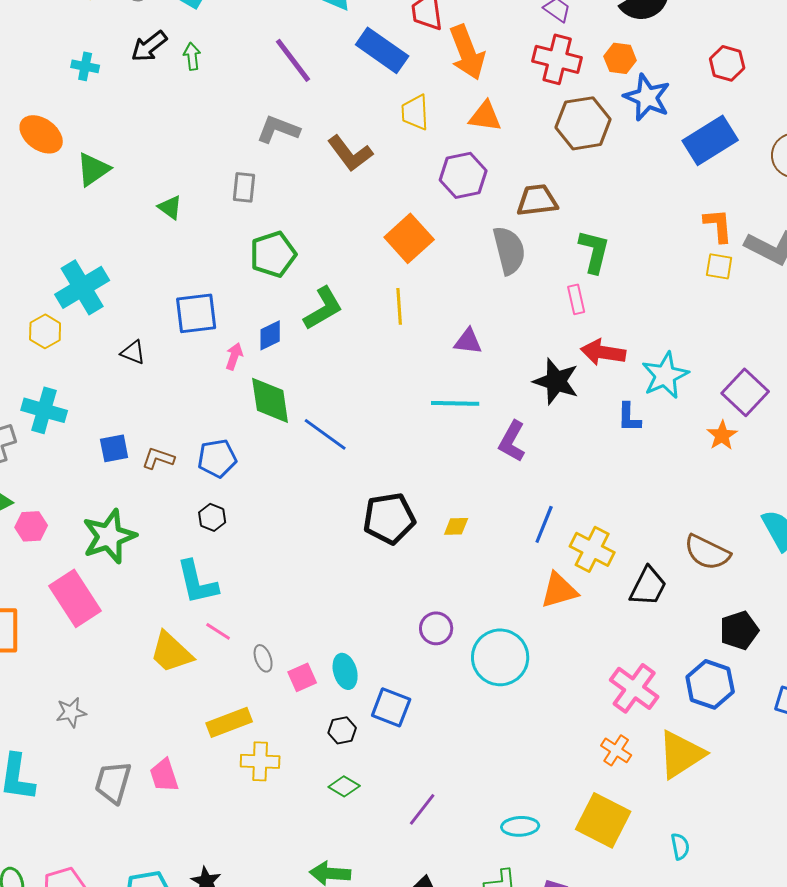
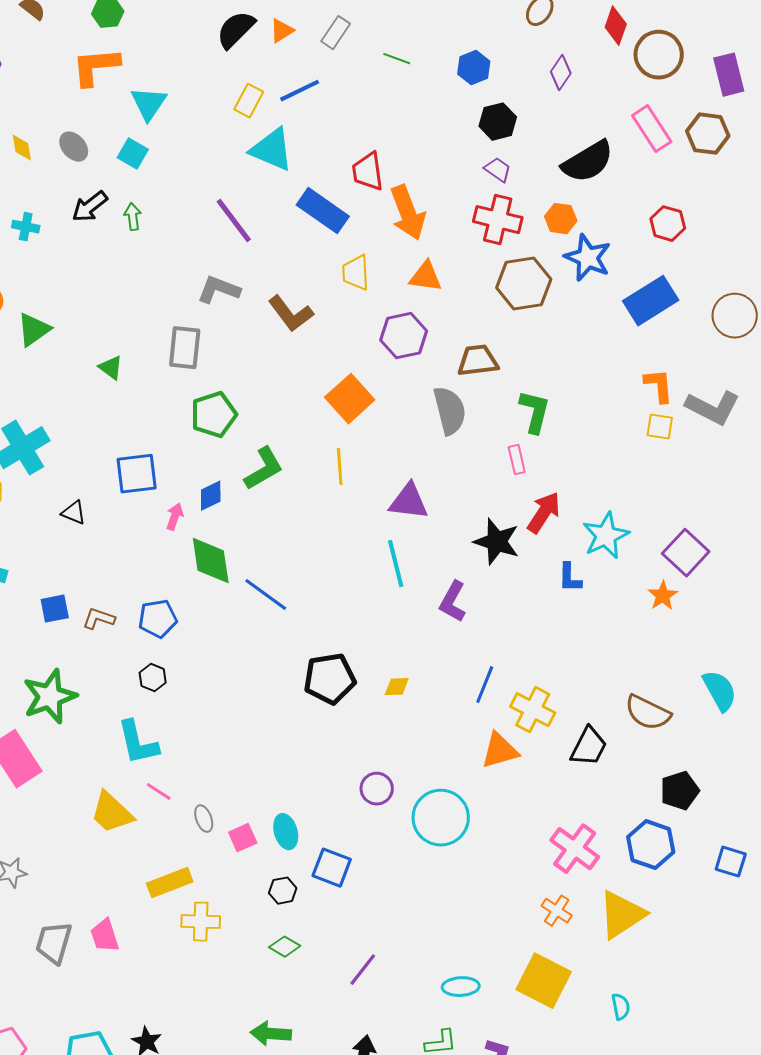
gray rectangle: (244, 187) -> (185, 348), size x1.4
purple triangle: (468, 341) -> (409, 502), size x1.4
red arrow: (603, 352) -> (544, 513), turned 114
cyan line: (455, 403) -> (396, 564), turned 75

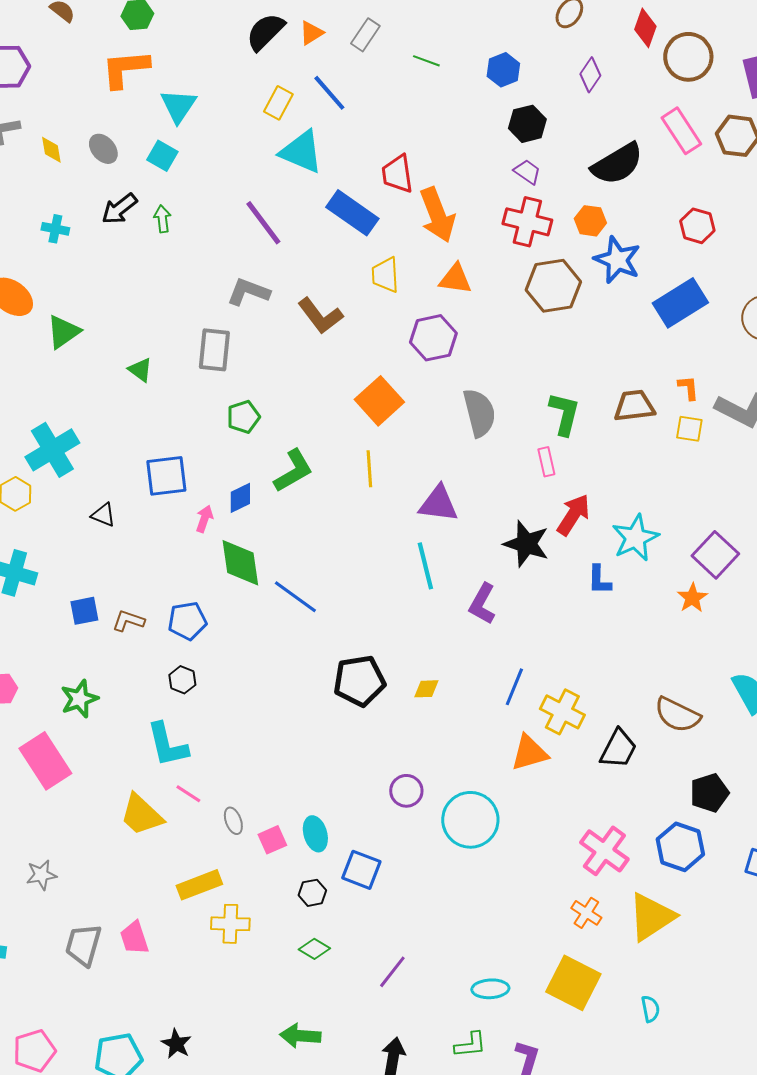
blue line: (300, 91) -> (329, 93), turned 75
brown trapezoid: (478, 361) -> (634, 406), moved
orange L-shape: (659, 386) -> (688, 388), size x0.7
green pentagon: (214, 415) -> (243, 417), size x0.7
green star: (50, 697) -> (79, 699), size x0.7

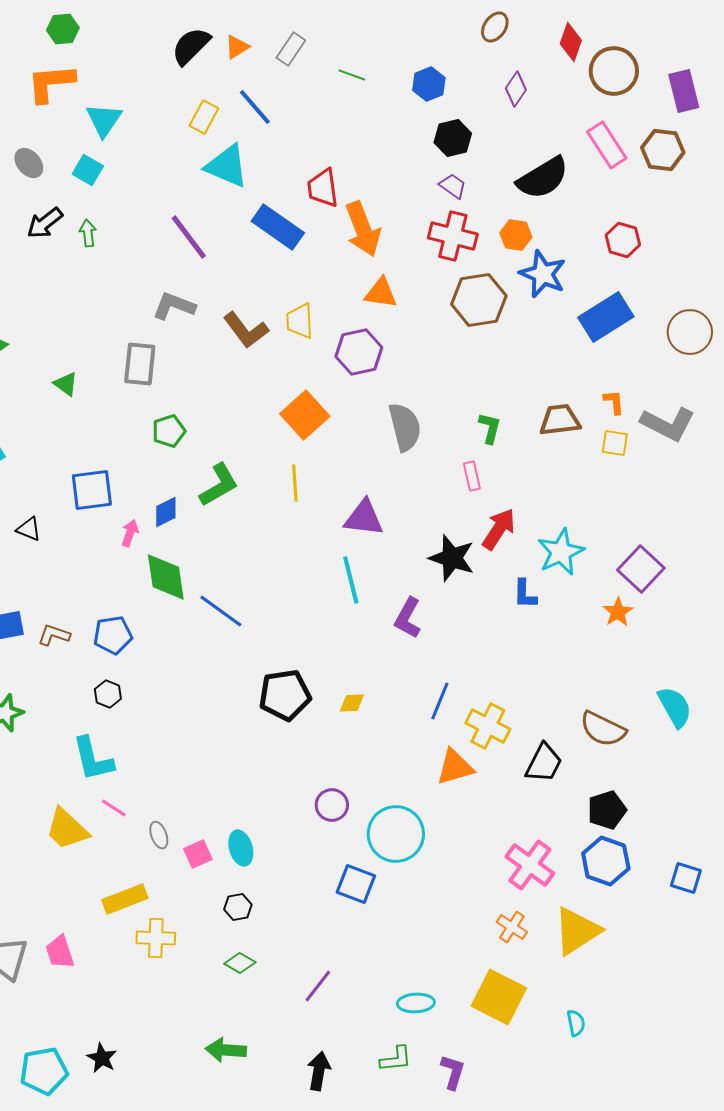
yellow trapezoid: (385, 275) -> (300, 321), moved
green L-shape: (564, 414) -> (490, 428), size x0.7
black pentagon: (709, 793) -> (607, 810), moved
blue square: (361, 870) -> (356, 884), moved

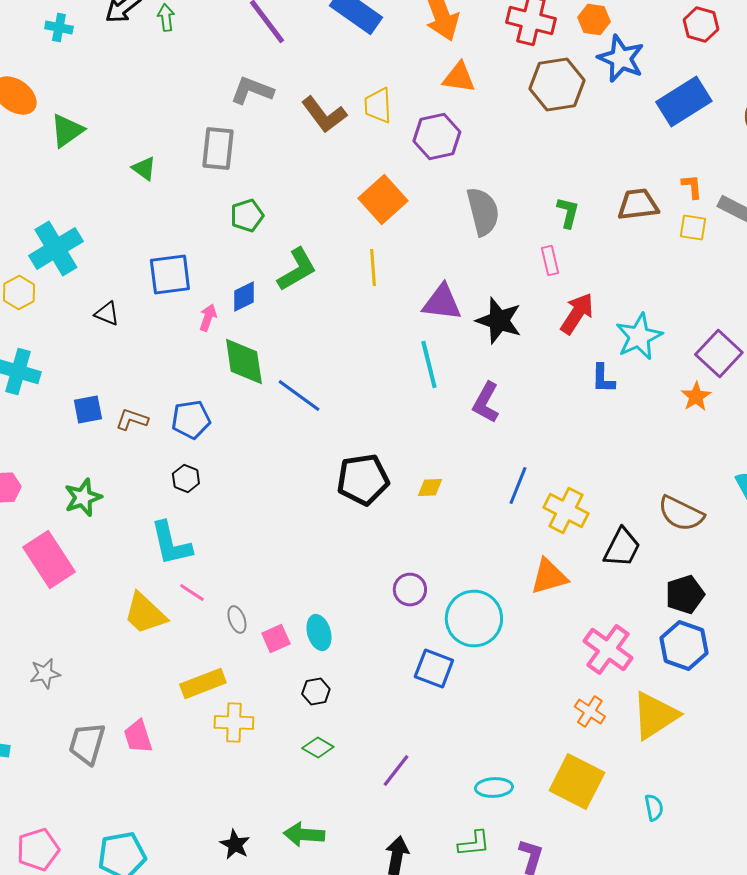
black star: (452, 558) -> (499, 320), moved
orange triangle: (455, 767) -> (549, 576), moved
black star: (102, 1058) -> (235, 844), moved

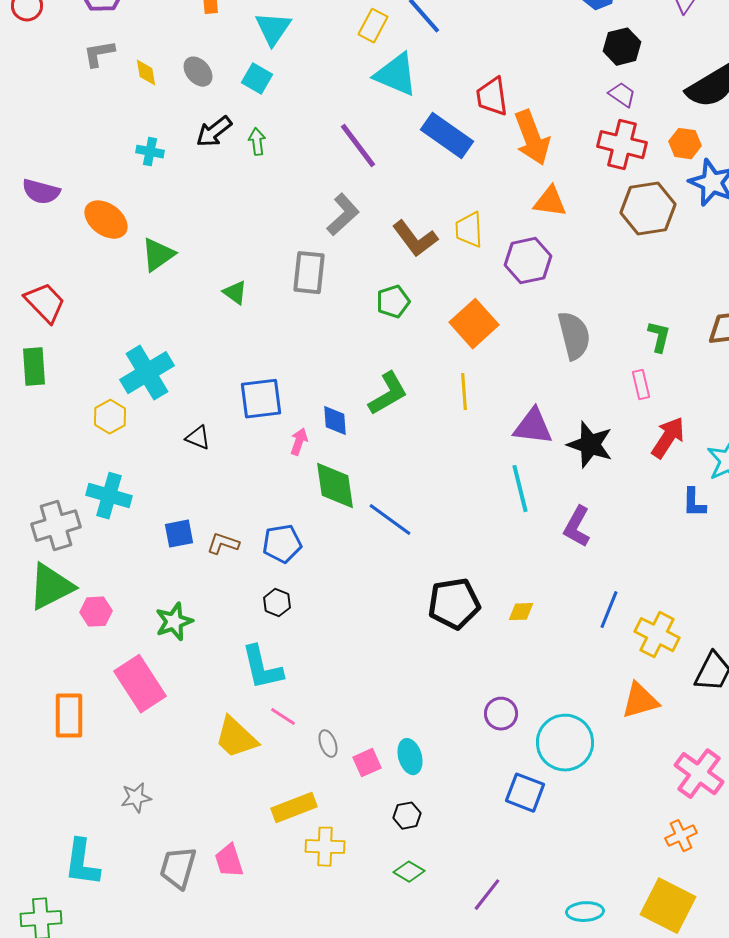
gray L-shape: (252, 90) -> (343, 215), turned 117
green pentagon: (247, 216) -> (393, 302), moved
blue diamond: (244, 296) -> (335, 421), turned -68
orange cross: (590, 712) -> (681, 836), turned 32

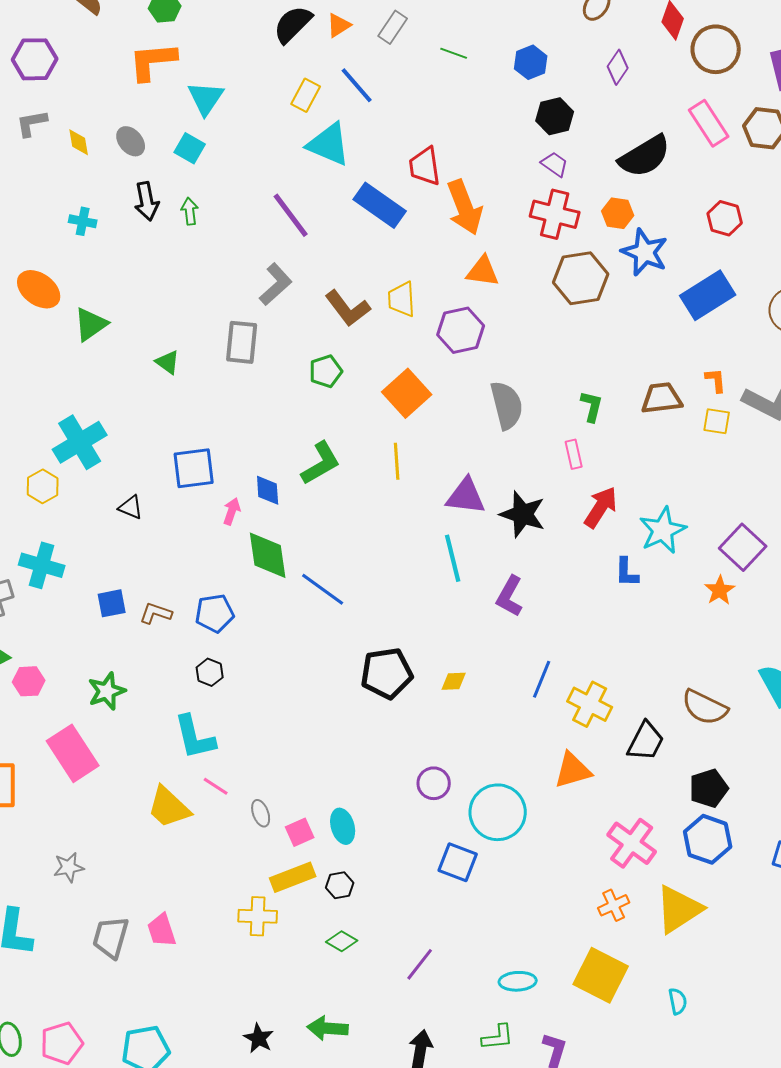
black arrow: (214, 132) -> (147, 201), turned -63
yellow rectangle: (294, 808) -> (293, 877), moved

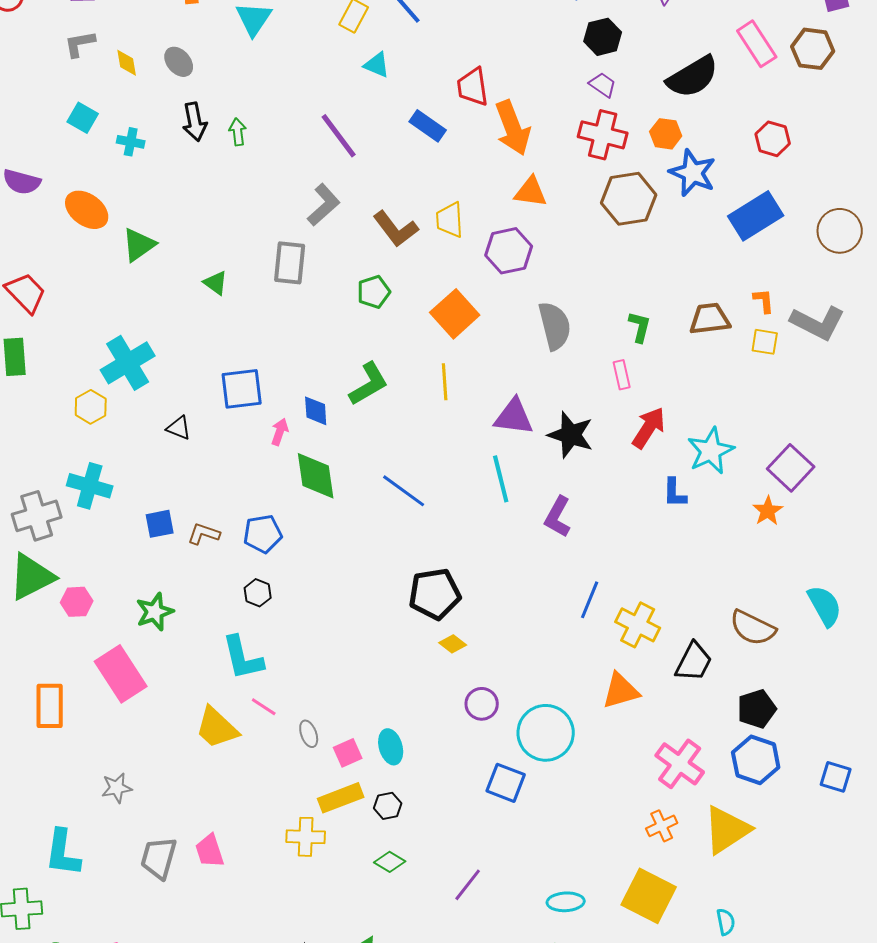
cyan triangle: (329, 144) -> (377, 65), size x0.6
cyan square: (190, 148) -> (83, 118), moved
blue rectangle: (380, 205) -> (428, 126), size x0.7
blue line: (323, 589) -> (404, 491), moved
yellow diamond: (454, 681) -> (453, 644), moved, turned 40

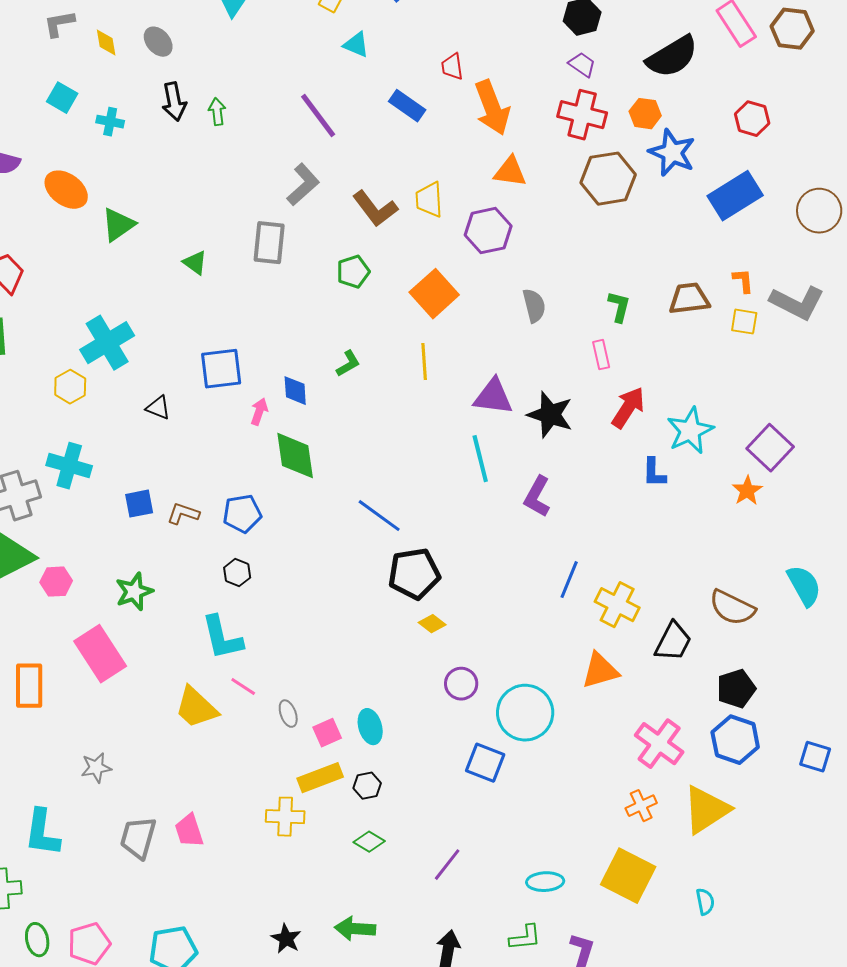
red trapezoid: (473, 87) -> (452, 67), size x0.7
gray semicircle: (555, 326) -> (534, 306), size x0.7
green L-shape: (369, 384) -> (348, 364), size x0.6
blue line: (404, 491) -> (379, 516), moved

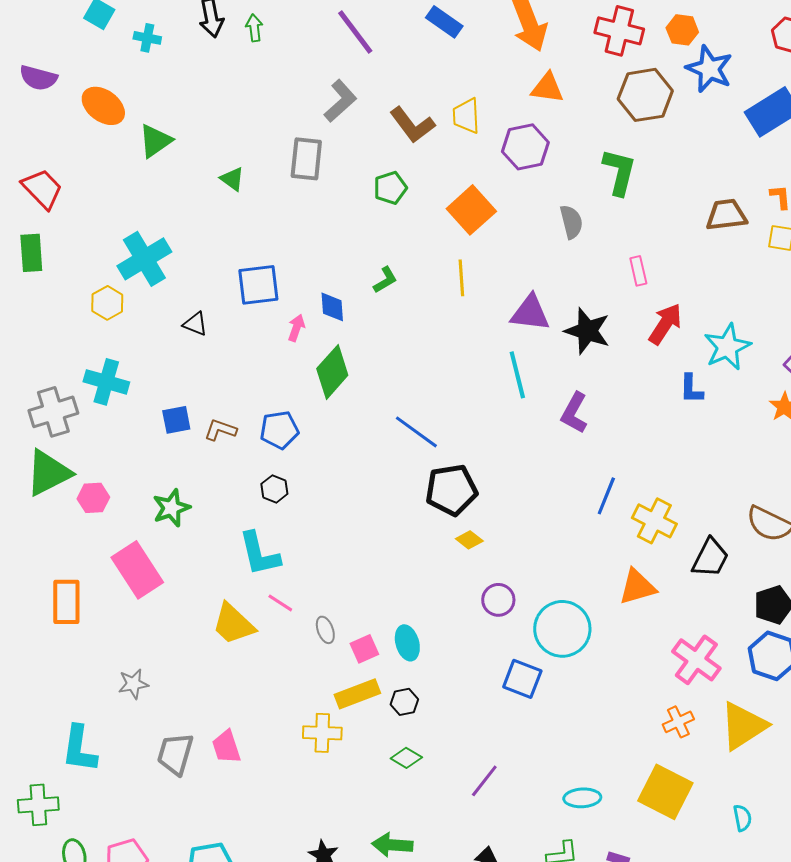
green L-shape: (619, 307) -> (619, 172), moved, size x1.5
green diamond: (295, 456) -> (332, 372), turned 50

